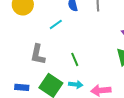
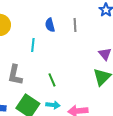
cyan line: (56, 24) -> (33, 45), turned -48

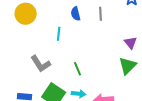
gray L-shape: (15, 75) -> (41, 64), turned -45

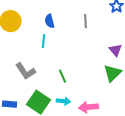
blue semicircle: (76, 14) -> (50, 21), moved

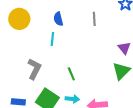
gray L-shape: (26, 71) -> (34, 69), turned -120

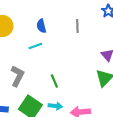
cyan line: (52, 39) -> (35, 46), turned 64

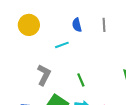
blue semicircle: (41, 26) -> (77, 25), moved

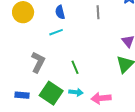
blue semicircle: (77, 25) -> (60, 12), moved

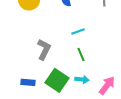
cyan line: (56, 32) -> (78, 31), moved
pink arrow: (101, 98) -> (107, 85), turned 132

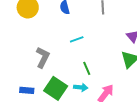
green line: (81, 54) -> (87, 68), moved

